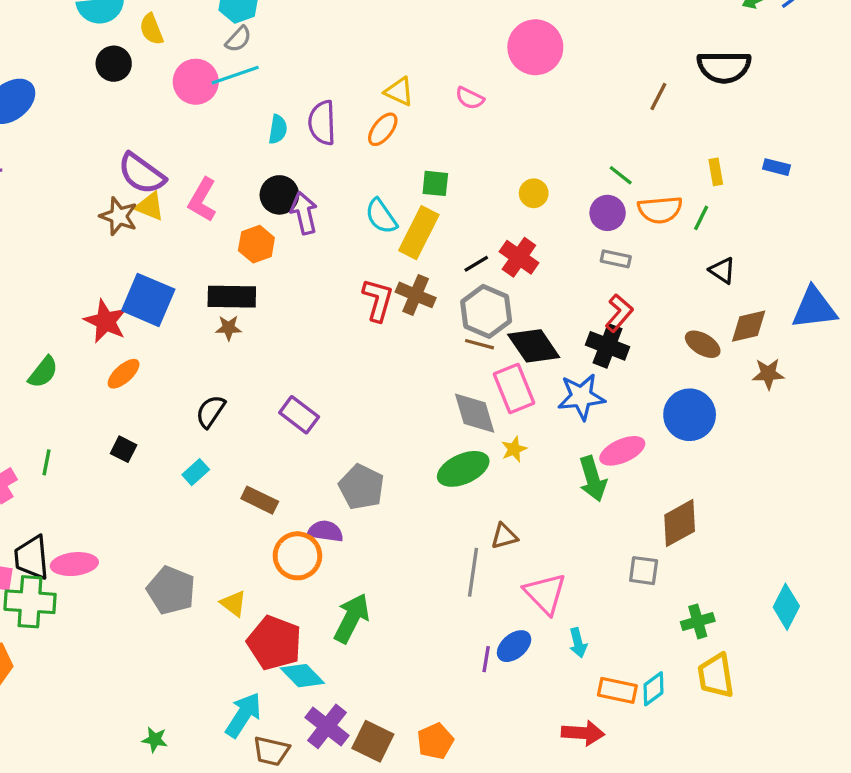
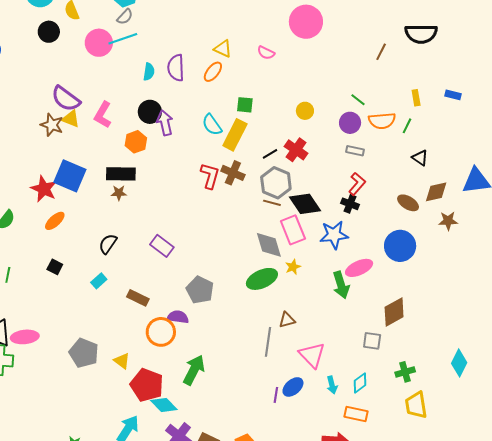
black cross: (608, 346) -> (350, 204), size x0.7
cyan diamond: (653, 689) -> (360, 383), moved

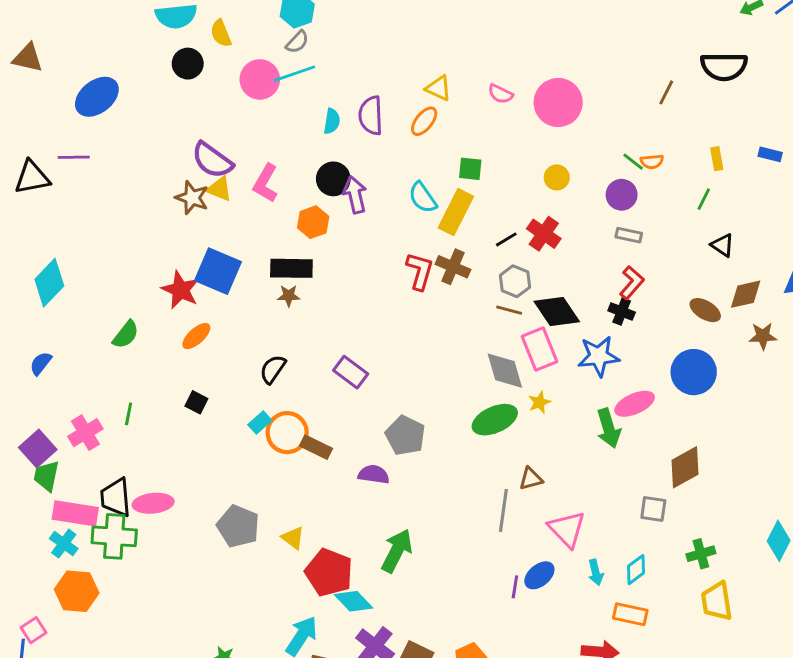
pink circle: (306, 22) -> (558, 102), moved
orange semicircle: (382, 121) -> (652, 162), moved, size x0.6
gray hexagon: (276, 183) -> (515, 281), size x0.7
orange circle: (161, 332) -> (287, 433), moved

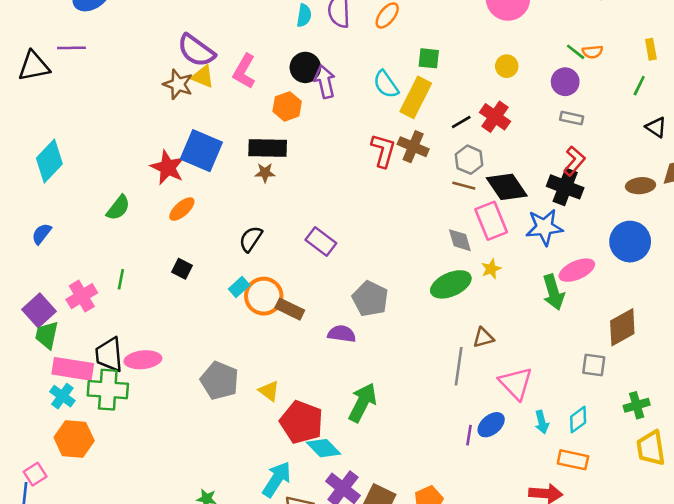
brown ellipse: (705, 310) -> (641, 186), turned -36
black cross: (622, 312) -> (565, 187), size x1.5
gray diamond: (505, 371) -> (460, 240), size x0.7

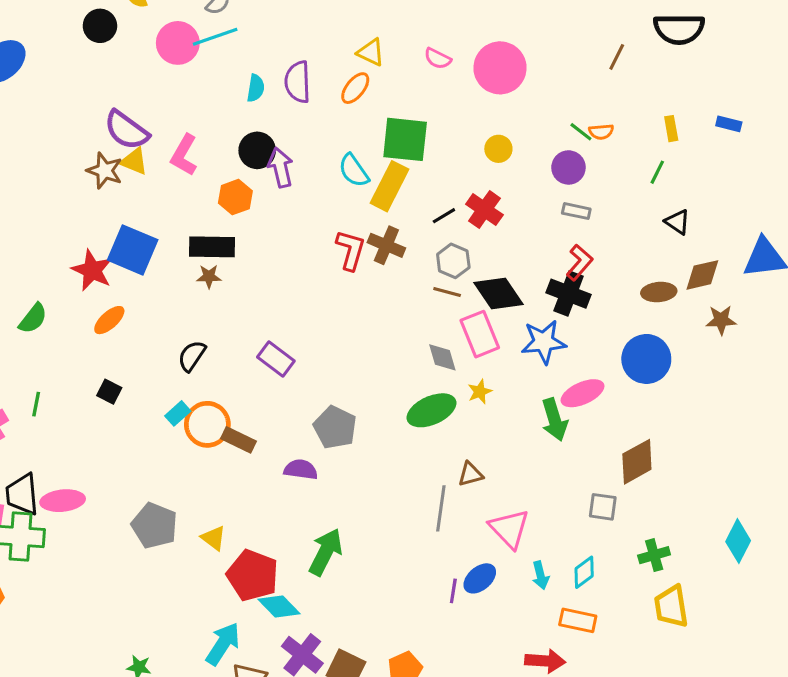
green square: (429, 58) -> (405, 139), size x1.8

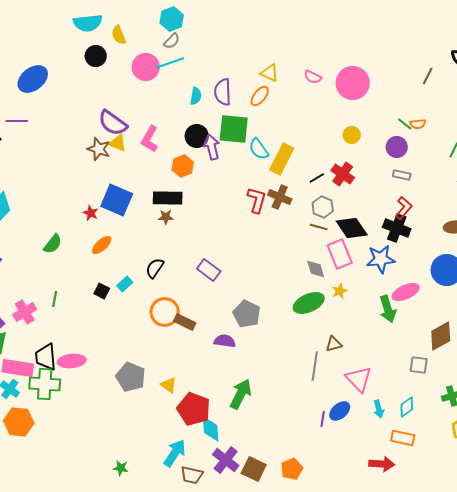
green square: (405, 139) -> (234, 129), moved
red star: (92, 270) -> (91, 213), size x0.6
cyan rectangle: (178, 413) -> (125, 284), moved
cyan diamond: (279, 606) -> (211, 429), turned 40

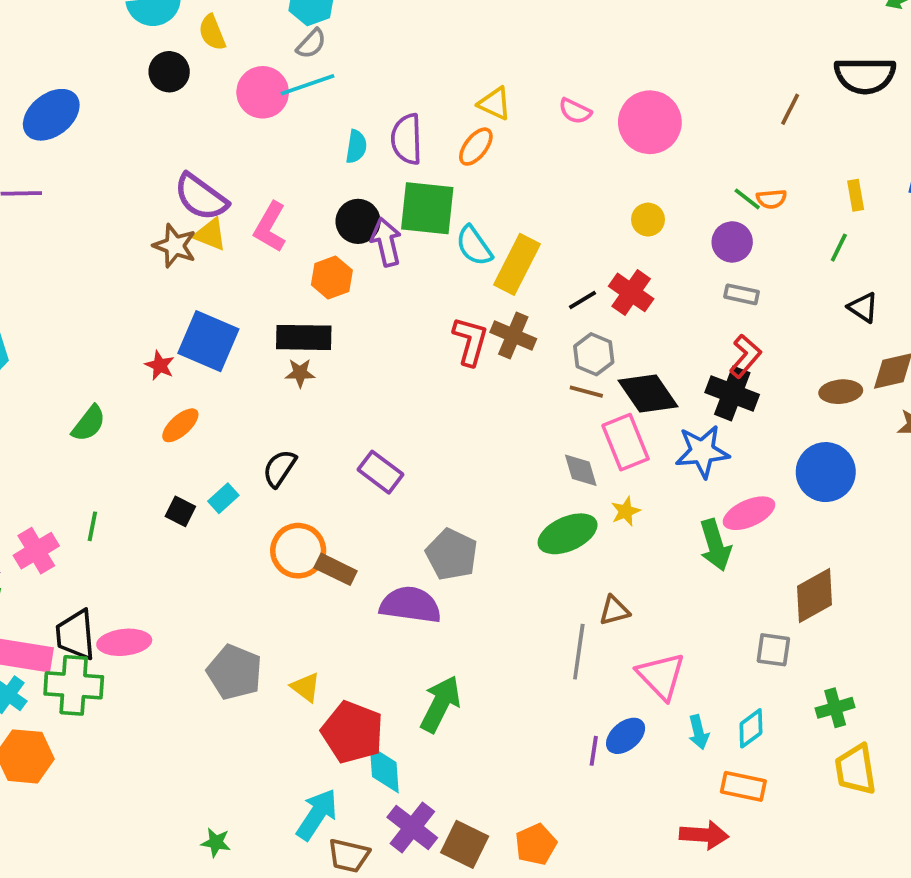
purple semicircle: (225, 341) -> (410, 605), size x1.5

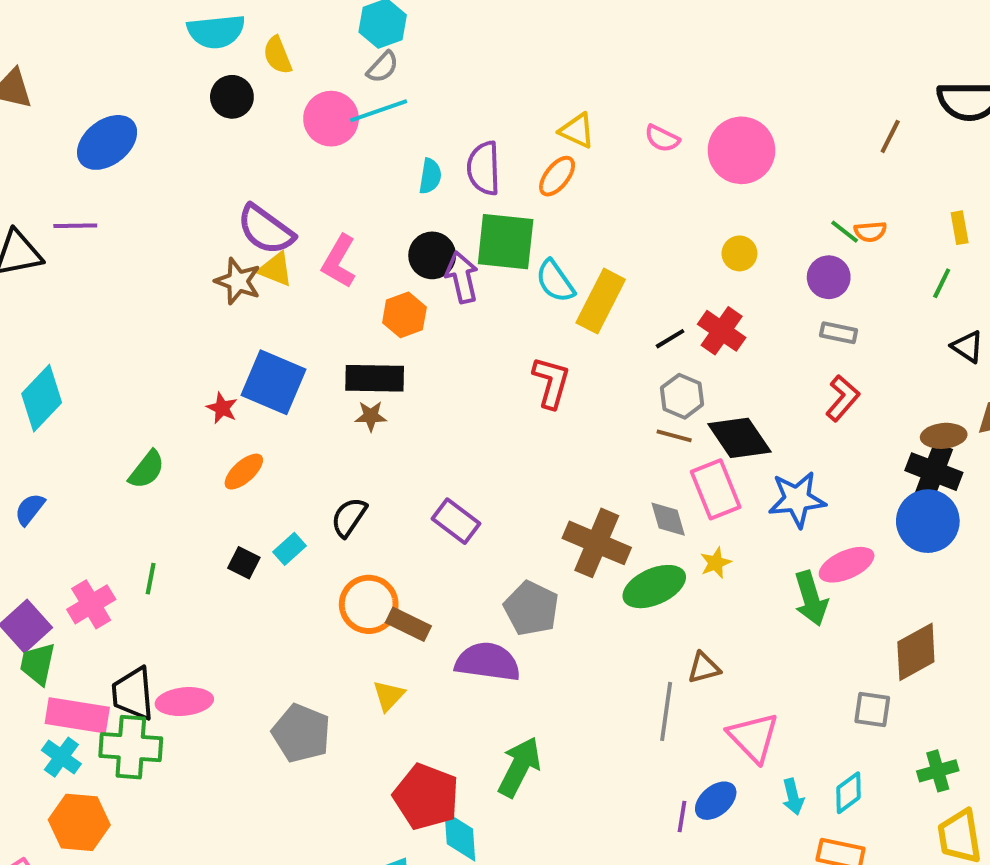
brown cross: (513, 336) -> (597, 543), moved, size x1.4
black cross: (732, 394) -> (934, 472), moved
yellow triangle: (306, 687) -> (389, 696), moved, turned 36

